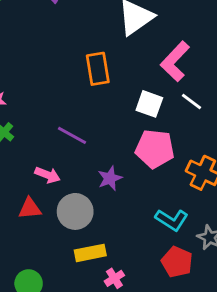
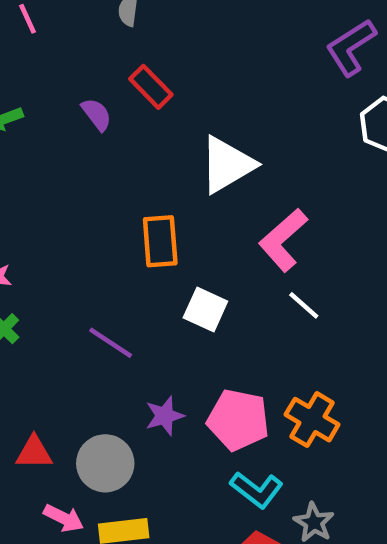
white square: (149, 104) -> (205, 309), moved
pink pentagon: (155, 149) -> (238, 420), moved
pink arrow: (48, 175) -> (64, 518), moved

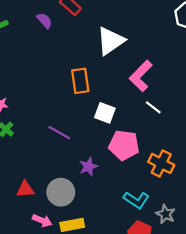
pink pentagon: (238, 420) -> (124, 145), moved

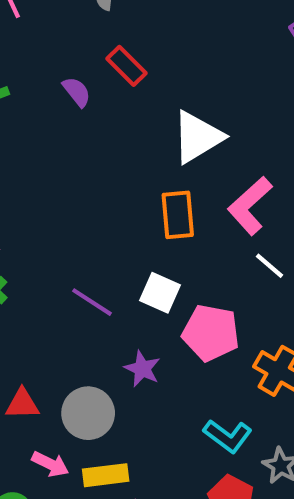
orange rectangle: (80, 81) -> (178, 215), moved
white square: (105, 113) -> (160, 293), moved
purple star: (88, 167) -> (142, 369), turned -30

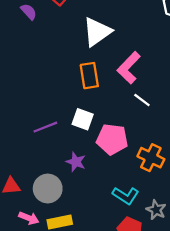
purple line: (92, 302) -> (45, 127), turned -50

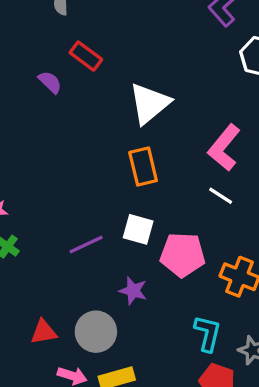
pink L-shape: (129, 68) -> (224, 148), moved
cyan L-shape: (126, 196) -> (208, 333), turned -105

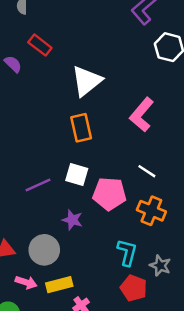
white line: (221, 196) -> (147, 171), moved

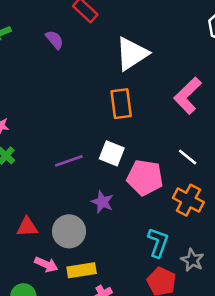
purple semicircle: (13, 64) -> (55, 40), moved

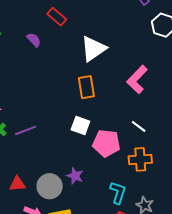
purple line: (69, 161) -> (26, 130), moved
orange cross: (188, 200) -> (140, 159), turned -30
purple star: (102, 202) -> (75, 176), moved

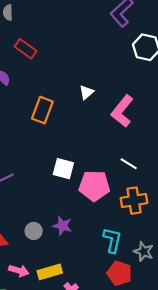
white triangle: (93, 49) -> (87, 92), moved, size x0.5
orange rectangle: (86, 87) -> (42, 110), moved, turned 35
gray circle: (50, 186) -> (34, 231), moved, size x0.6

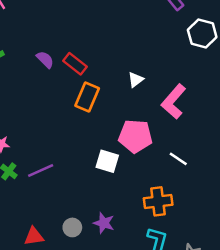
red rectangle: (26, 49) -> (75, 64), moved
pink pentagon: (94, 186) -> (135, 136), moved
orange cross: (134, 201) -> (158, 201), moved

